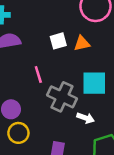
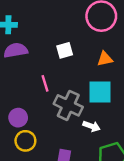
orange triangle: (82, 43) -> (105, 59), moved

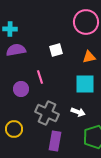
gray cross: (68, 105) -> (47, 113), moved
purple circle: (18, 118) -> (21, 89), moved
yellow circle: (25, 141) -> (14, 129), moved

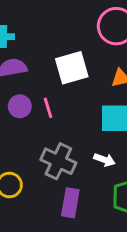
white square: (56, 50) -> (72, 68), size x1.6
purple circle: (21, 89) -> (20, 106), moved

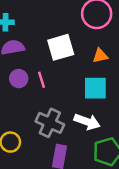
white arrow: (104, 160) -> (87, 122), size x1.5

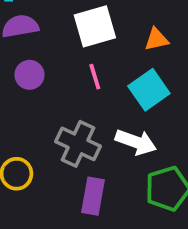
pink line: (41, 80) -> (95, 77), moved
cyan square: (95, 88) -> (149, 90), turned -35

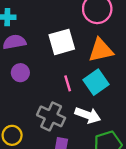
orange triangle: (156, 39) -> (101, 50), size x1.6
pink line: (95, 77) -> (68, 83), moved

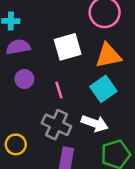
pink line: (68, 83) -> (59, 90), moved

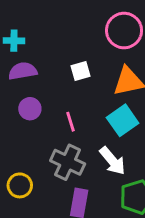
white square: (68, 47) -> (81, 71), size x0.6
white arrow: (95, 123) -> (112, 161), turned 30

